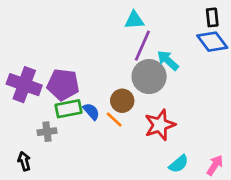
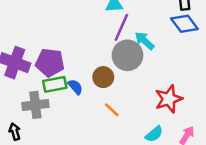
orange line: (114, 120) -> (112, 110), moved
red star: (160, 125) -> (169, 99), moved
gray cross: (47, 132) -> (35, 105), size x1.5

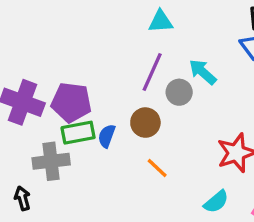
purple line: (121, 27) -> (152, 72), moved
gray circle: (127, 55) -> (179, 92), size x0.6
blue semicircle: (75, 87) -> (107, 136), turned -119

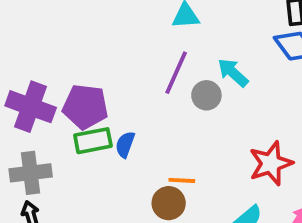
brown circle: (145, 123) -> (169, 203), moved
gray cross: (51, 161) -> (31, 173), moved
orange line: (157, 168) -> (182, 180), turned -40

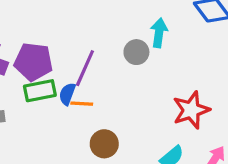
purple line: (176, 73) -> (85, 68), moved
cyan arrow: (233, 73) -> (159, 33), turned 56
orange line: (182, 180) -> (82, 104), moved

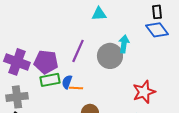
gray circle: (136, 52) -> (110, 56), size x1.6
purple line: (85, 68) -> (78, 51), moved

